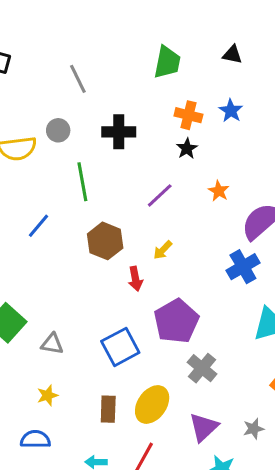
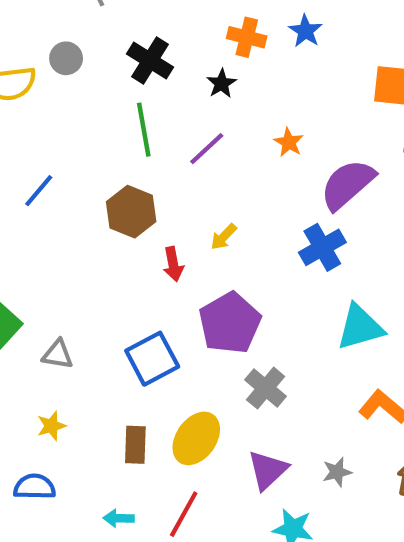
black cross: (119, 132) -> (150, 60), turned 32
black star: (187, 148) -> (221, 84), moved
green line: (82, 182) -> (144, 130), moved
yellow arrow: (163, 250) -> (224, 237), moved

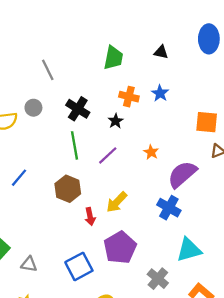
yellow arrow: (224, 237) -> (117, 202), size x1.5
blue cross: (322, 247) -> (169, 208), turned -30
gray cross: (266, 388) -> (158, 279), moved

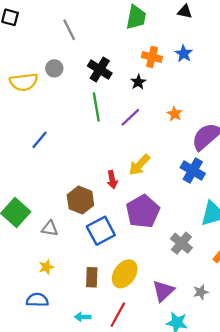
brown hexagon: (68, 189) -> (80, 200), moved

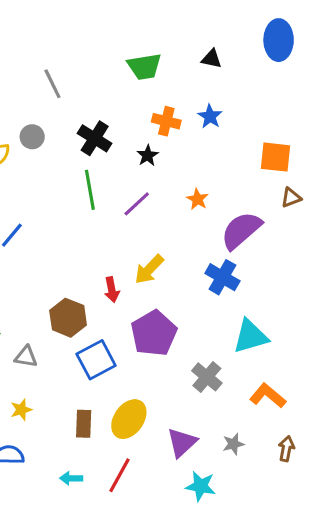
green trapezoid: (136, 17) -> (144, 67), turned 70

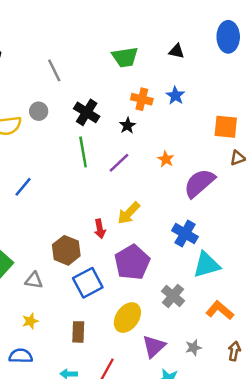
blue cross: (222, 277) -> (185, 234), moved
yellow ellipse: (129, 419) -> (127, 318), moved

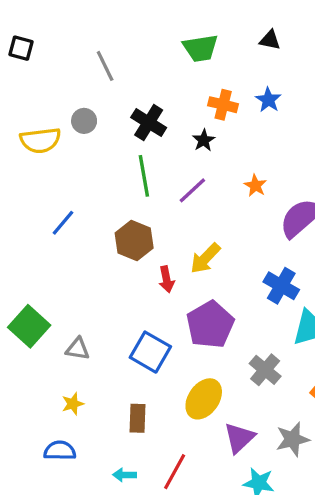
brown hexagon: (66, 250) -> (134, 241), moved
blue square: (88, 283) -> (150, 352), turned -32
gray star: (193, 347) -> (293, 439), size x1.5

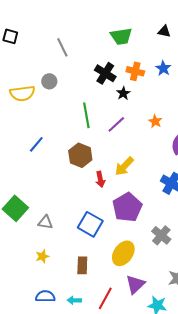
black cross: (149, 123) -> (105, 73), moved
purple triangle: (239, 438) -> (135, 284), moved
blue semicircle: (60, 451) -> (45, 296), moved

